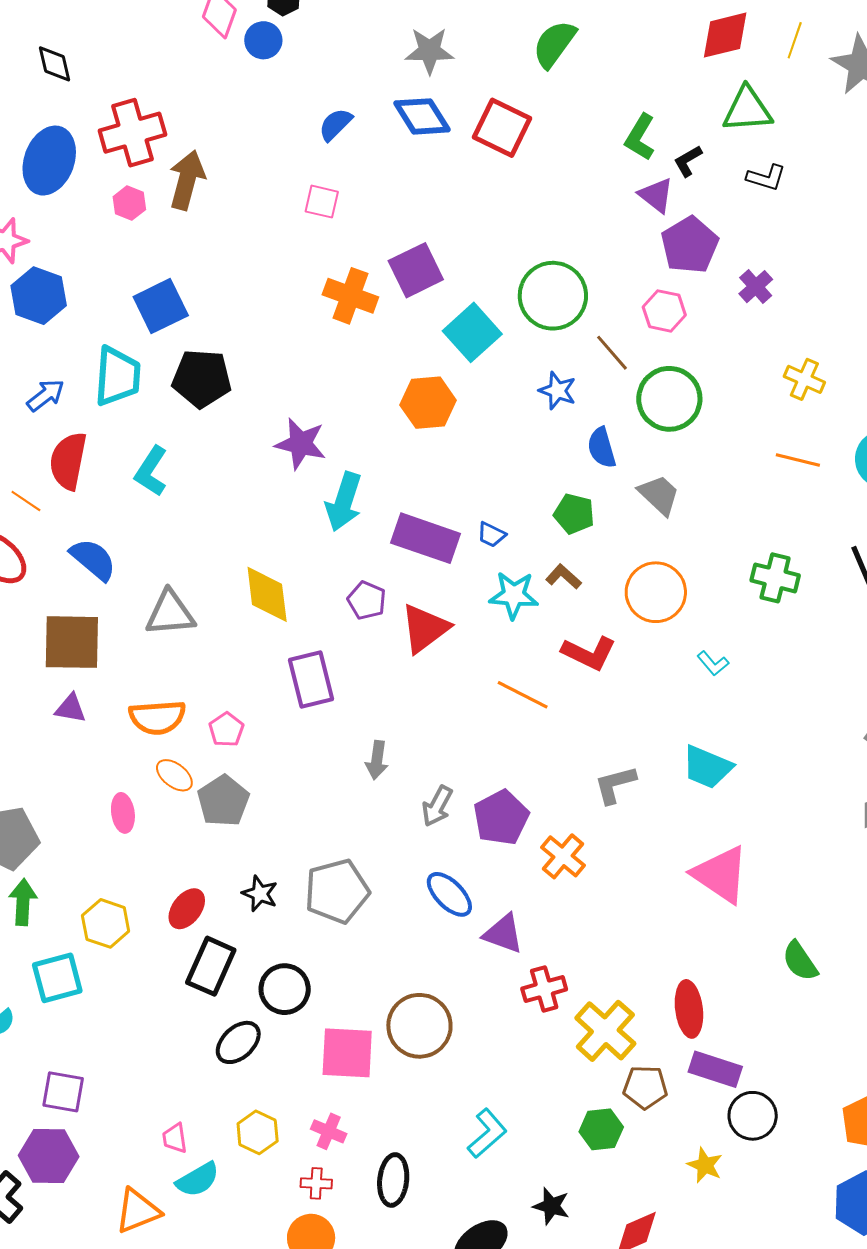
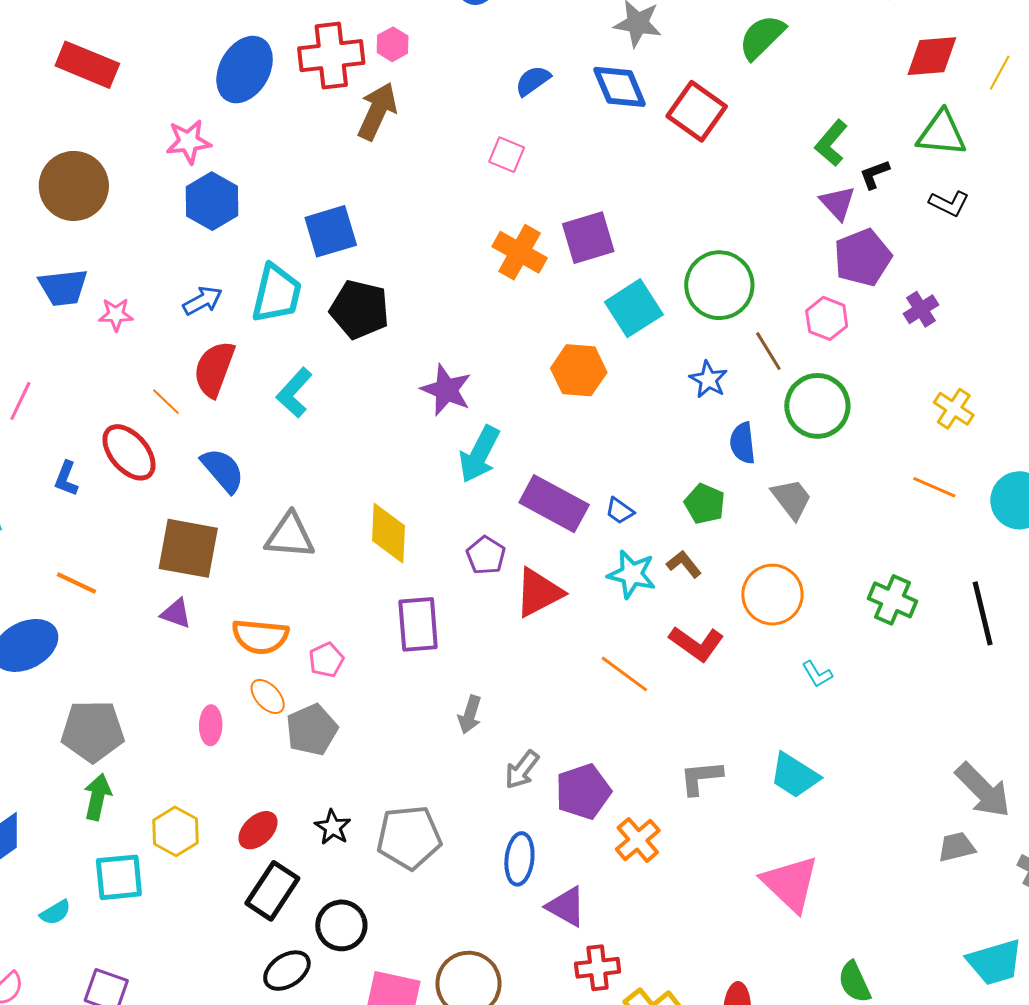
pink hexagon: (129, 203) -> (393, 44), moved
blue ellipse: (449, 894) -> (519, 859), turned 42

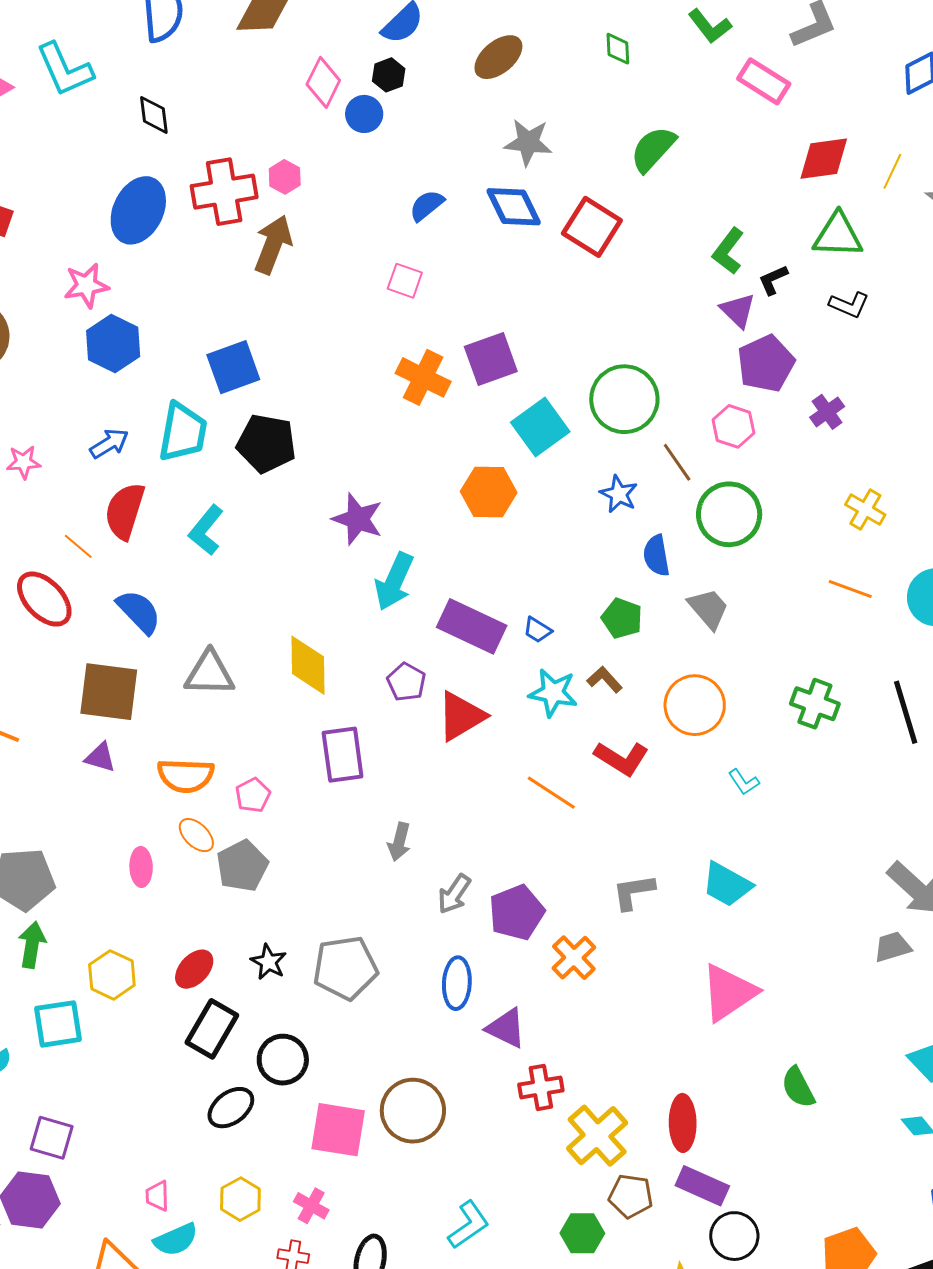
pink triangle: (790, 884) -> (729, 993), turned 46

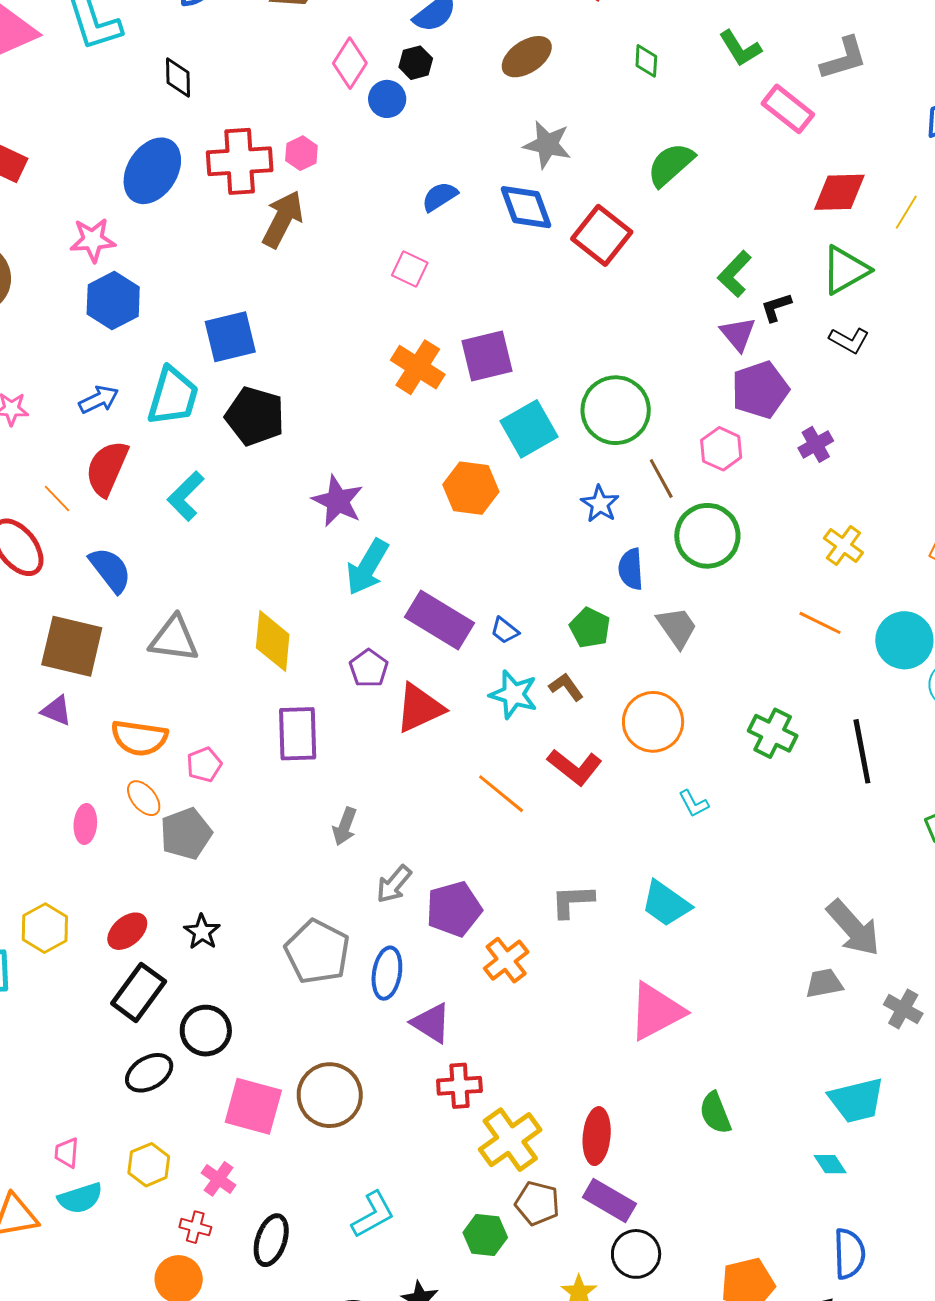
green triangle: (838, 235) -> (845, 270), turned -38
gray pentagon: (345, 968) -> (317, 952), moved, turned 30

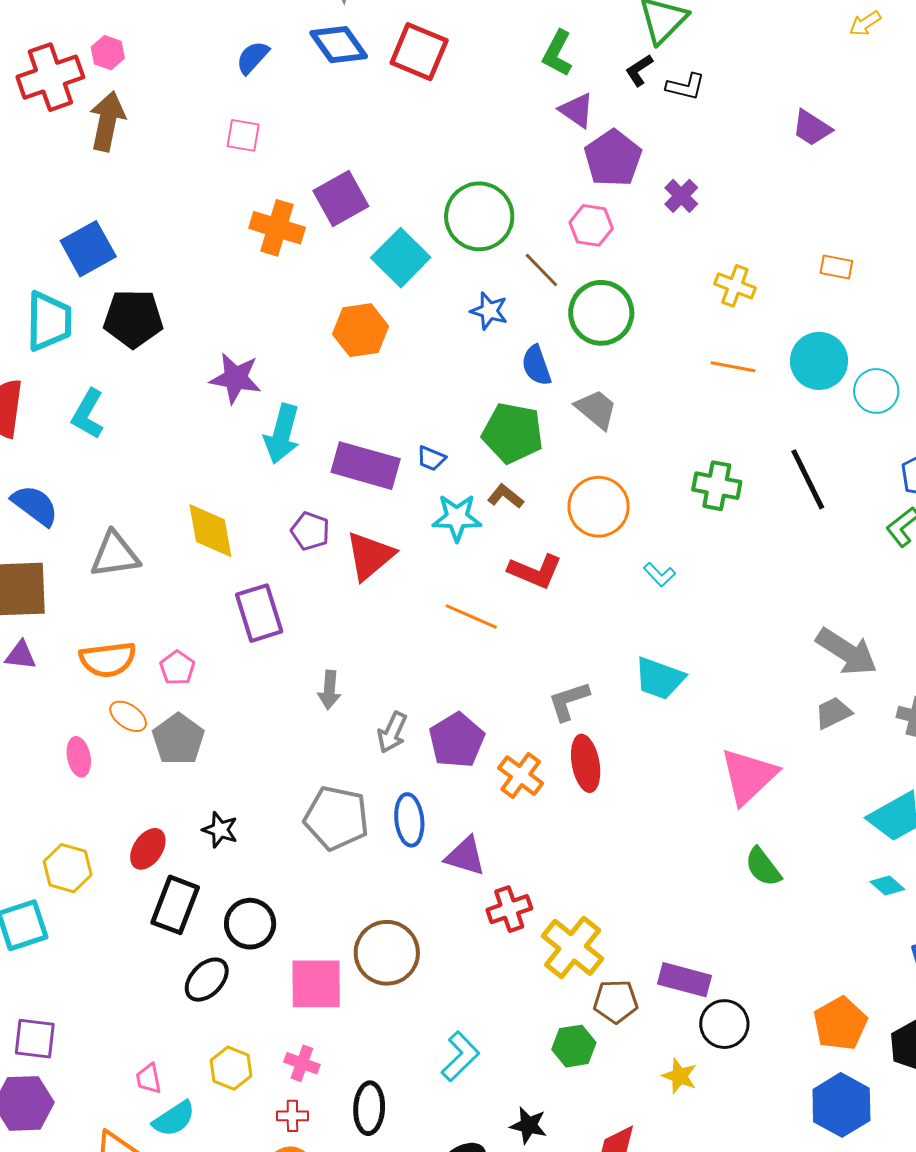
black L-shape: (776, 307) -> (639, 70), moved
green pentagon: (590, 628) -> (513, 433), size x1.5
pink triangle: (656, 1011) -> (748, 776), moved
red ellipse: (597, 1136) -> (586, 763), moved

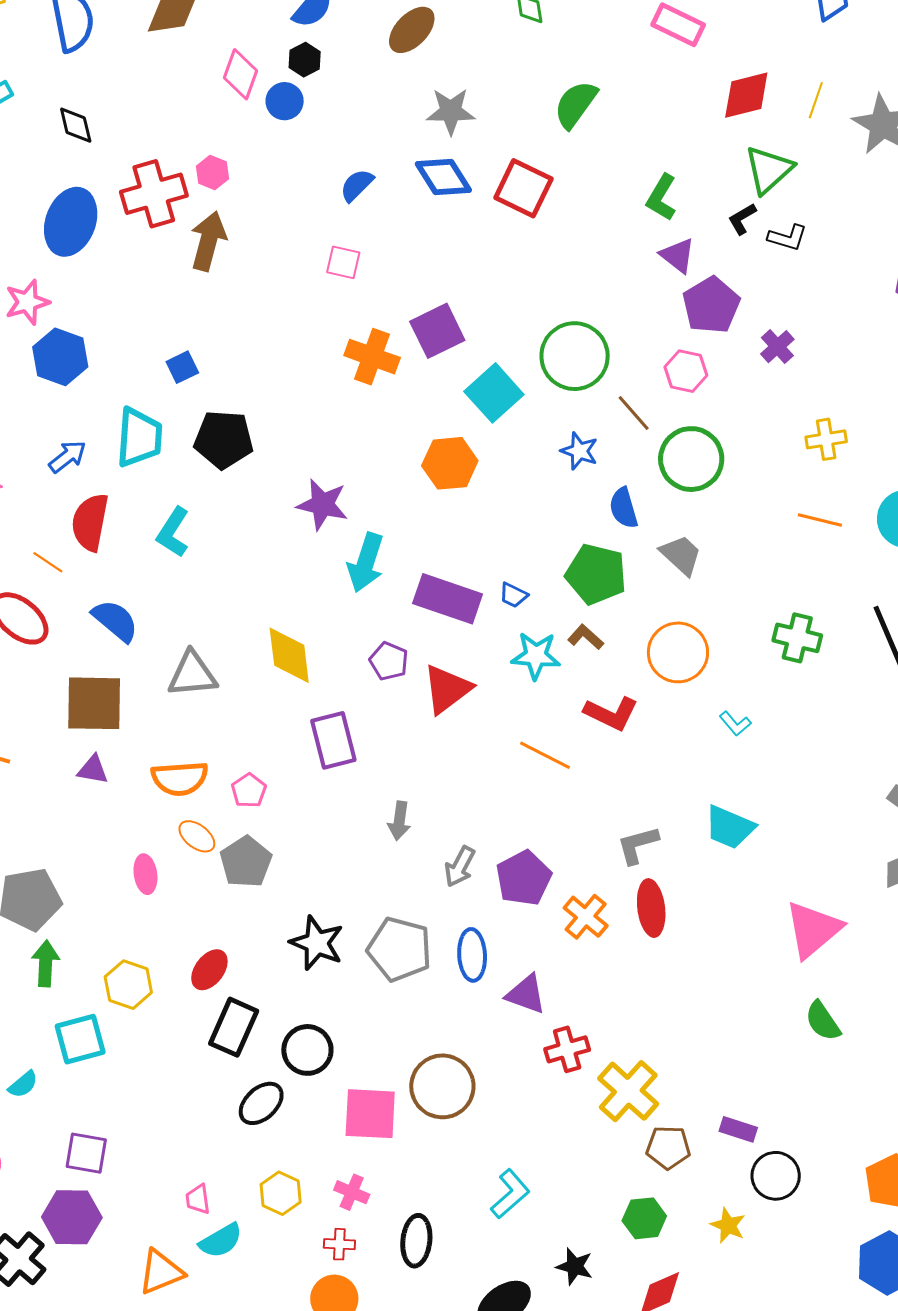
blue square: (88, 249) -> (182, 367), size x0.6
yellow cross: (735, 286) -> (826, 439), turned -33
black star: (220, 830) -> (317, 943), moved, size x1.5
purple rectangle: (684, 980) -> (738, 1129), size x0.7
green hexagon: (574, 1046) -> (644, 1218), moved

